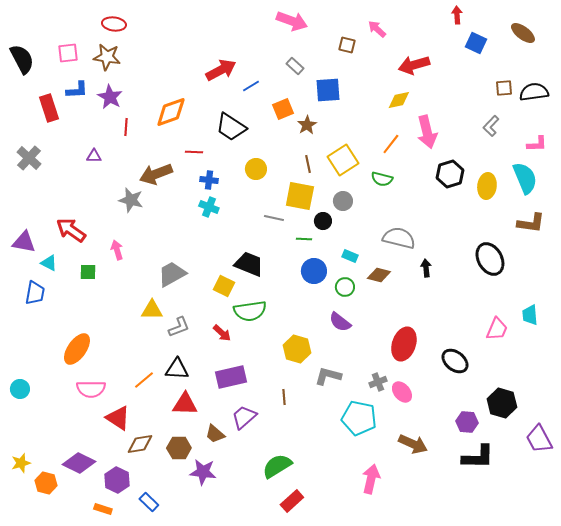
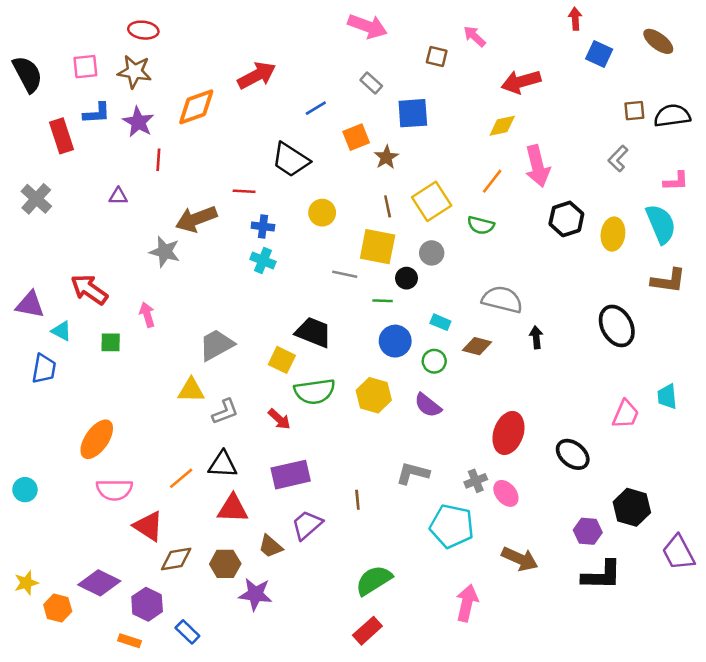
red arrow: (221, 70) -> (257, 75), moved
orange diamond: (171, 112) -> (196, 107), moved
yellow hexagon: (297, 349) -> (374, 395), moved
green semicircle: (277, 466) -> (374, 580), moved

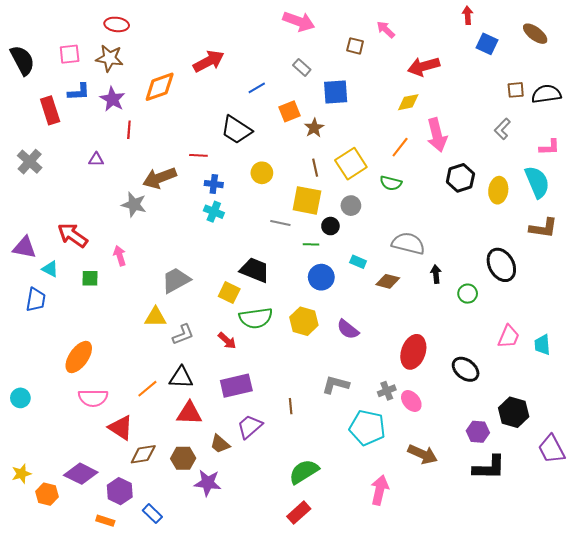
green circle: (434, 361) -> (468, 294), moved
cyan trapezoid: (667, 396) -> (542, 345), moved

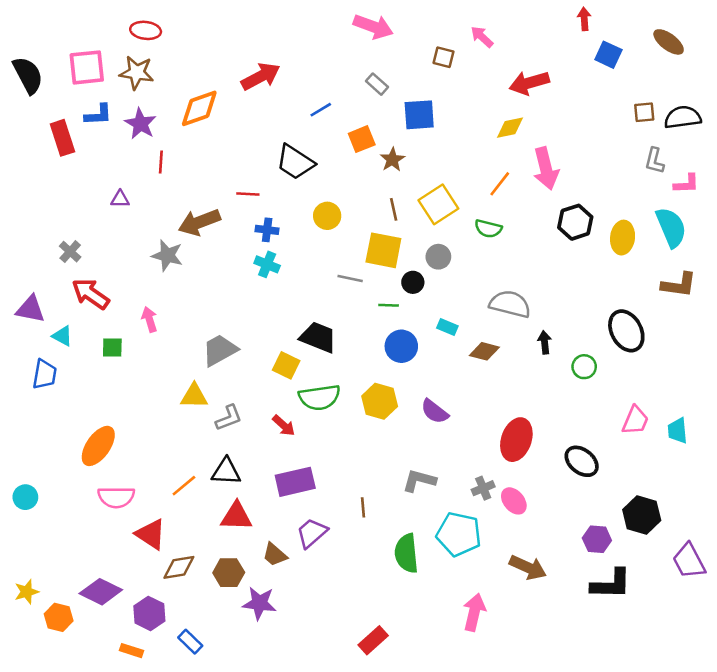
pink square: (70, 54) -> (87, 67), size x1.4
gray L-shape: (502, 129) -> (654, 161), moved, turned -30
gray cross: (30, 162) -> (70, 252), moved, size x0.7
green semicircle: (304, 472) -> (406, 553), moved, turned -64

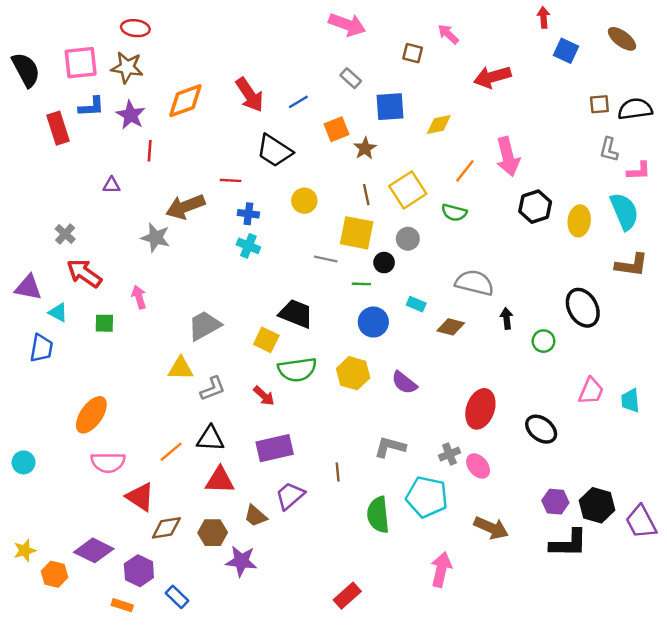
red arrow: (261, 76) -> (250, 95), moved, turned 84
yellow diamond: (510, 128) -> (439, 125), moved
black hexagon: (642, 515) -> (597, 505), moved

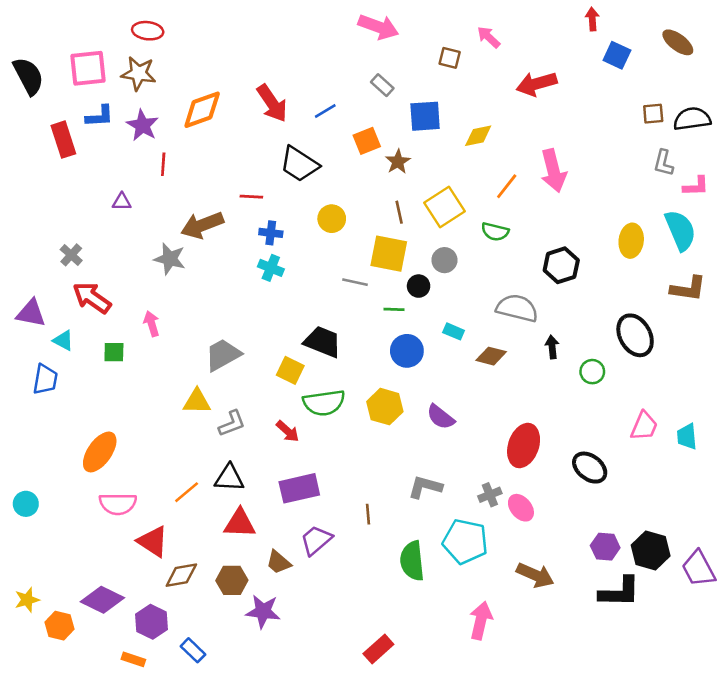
black hexagon: (535, 207) -> (561, 265), moved

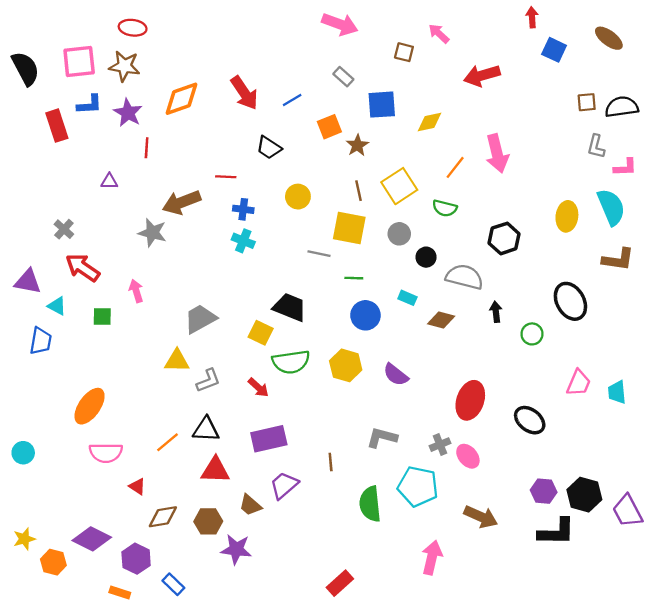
black trapezoid: (299, 164) -> (269, 148), size x0.7
black circle: (419, 286) -> (426, 257), moved
red triangle: (153, 541) -> (137, 486), size x0.6

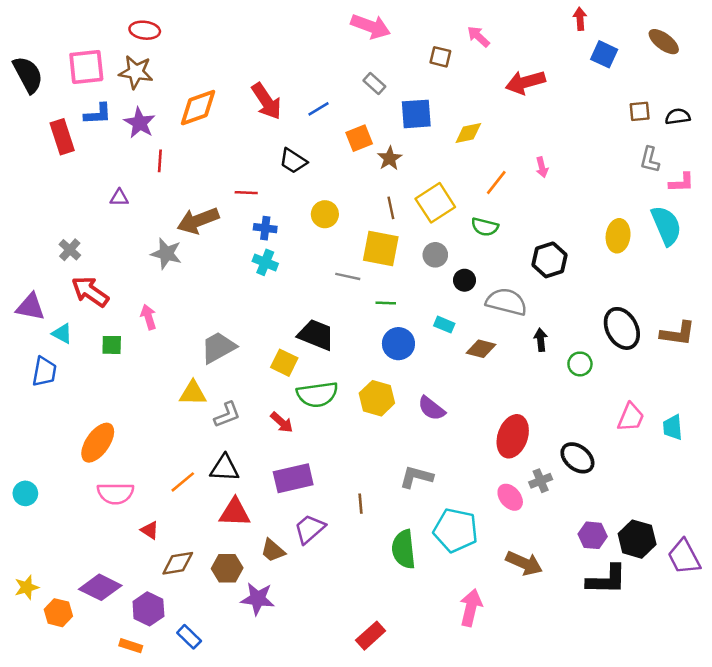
black semicircle: (622, 107) -> (678, 116), size x0.7
pink arrow: (497, 153) -> (542, 167), size x0.5
brown L-shape: (618, 259) -> (678, 334), moved
gray cross: (440, 445) -> (541, 481), moved

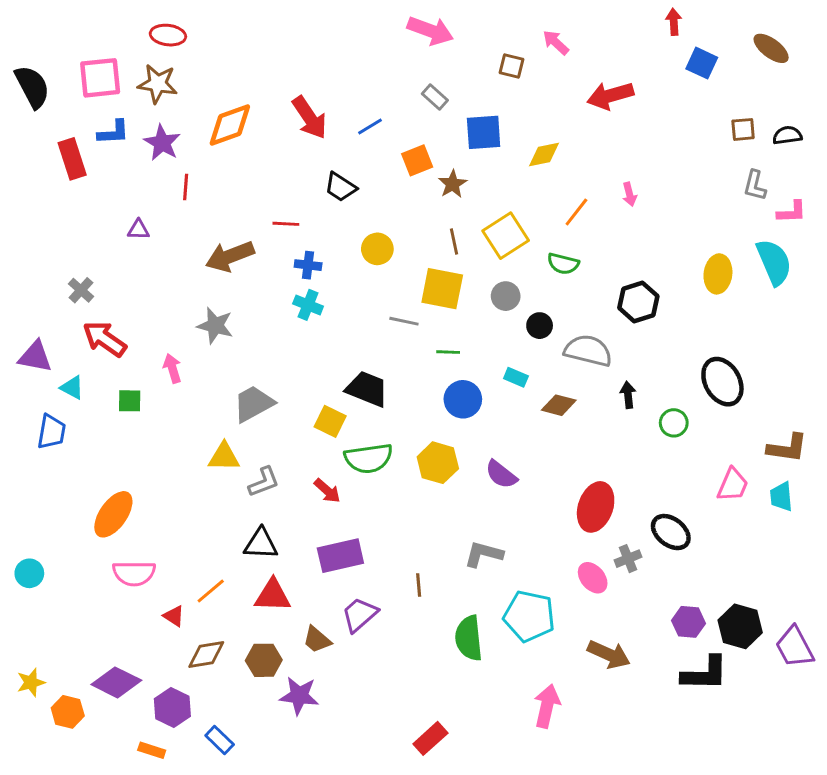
gray star: (166, 254) -> (215, 326), moved
brown L-shape: (678, 334) -> (787, 448), moved
orange line: (183, 482) -> (211, 591), moved

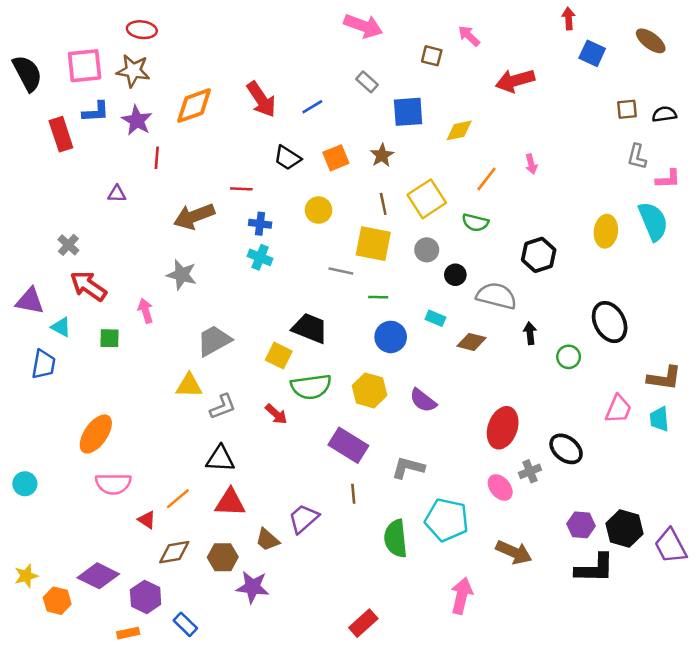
orange square: (417, 160) -> (336, 158), moved
purple rectangle: (340, 556) -> (348, 445), moved, turned 45
orange rectangle: (152, 750) -> (128, 633), turned -30

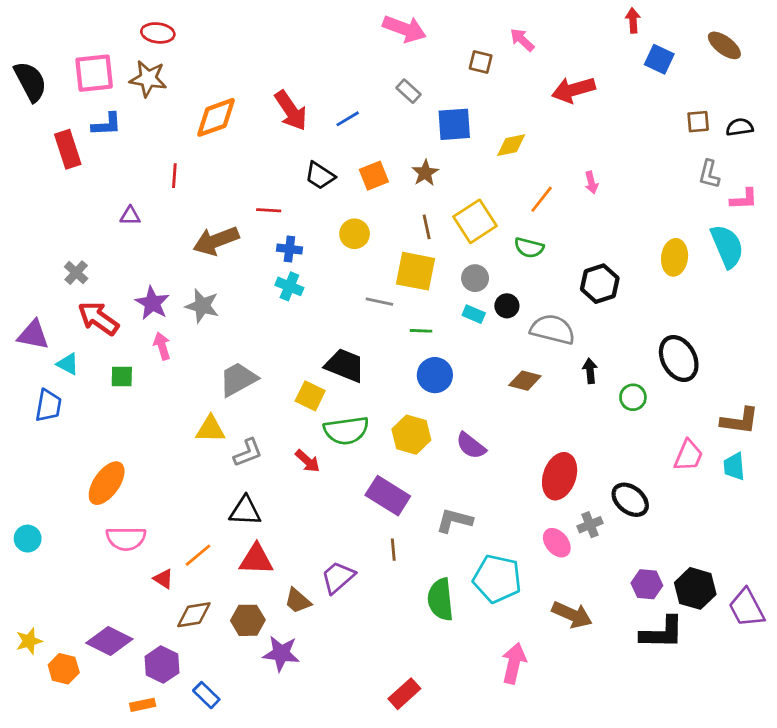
purple star: (137, 120) -> (152, 303), moved
cyan rectangle: (435, 318) -> (474, 314), moved

